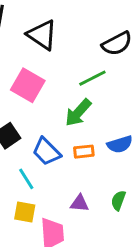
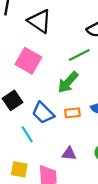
yellow square: (25, 212) -> (19, 169), moved

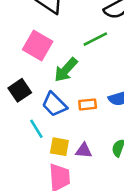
green arrow: (68, 82) -> (66, 70), moved
yellow square: (19, 169) -> (59, 147), moved

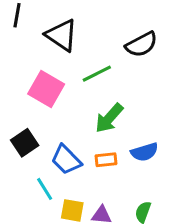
green line: (95, 39) -> (97, 74), moved
green arrow: (66, 70) -> (109, 118), moved

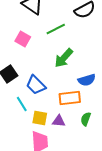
pink square: (46, 89) -> (23, 39), size x0.7
orange rectangle: (106, 160) -> (70, 98), moved, size x1.5

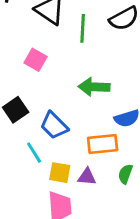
green line: (56, 29) -> (83, 28), moved, turned -60
green arrow: (64, 58) -> (94, 87), turned 50

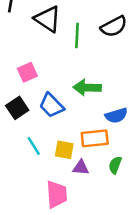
pink square: (35, 60) -> (27, 72), moved, turned 36
blue trapezoid: (54, 125) -> (52, 105), moved
yellow square: (60, 173) -> (64, 150), moved

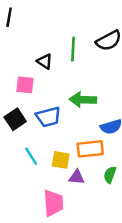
black triangle: (48, 19) -> (45, 62), moved, size x0.6
pink square: (27, 72) -> (25, 85), turned 30
blue trapezoid: (52, 105) -> (48, 117), turned -60

